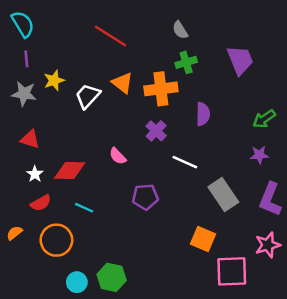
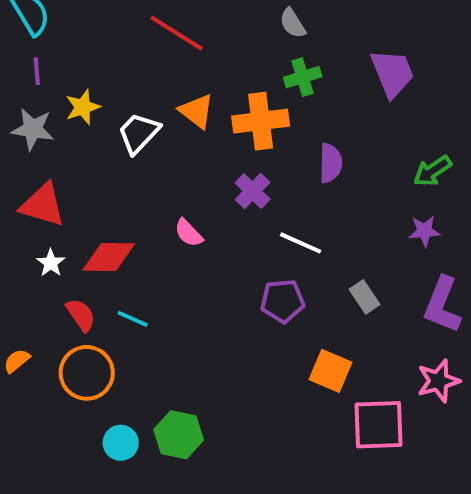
red triangle: (30, 139) -> (43, 205), size x1.4
gray rectangle: (223, 195) -> (364, 297), size x0.6
purple pentagon: (145, 197) -> (283, 301), moved
red semicircle: (41, 203) -> (81, 315), moved, turned -95

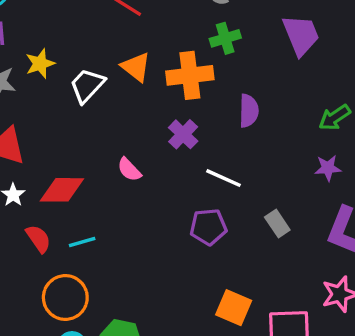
cyan line: (133, 319) -> (82, 242), turned -40
orange square: (330, 371) -> (234, 308), moved
orange circle: (87, 373) -> (65, 298), moved

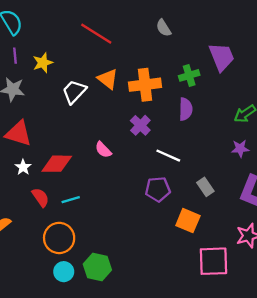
green cross: (225, 38) -> (189, 75), moved
yellow star: (40, 64) -> (43, 63), moved
orange square: (234, 308) -> (188, 221), moved

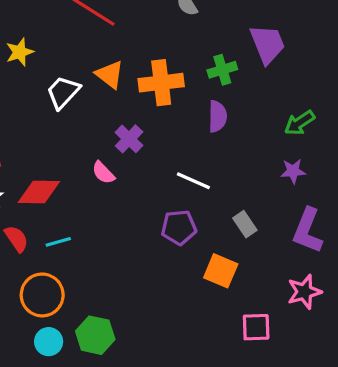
purple cross: (140, 125) -> (129, 139), moved
pink square: (213, 261) -> (256, 327), size x0.7

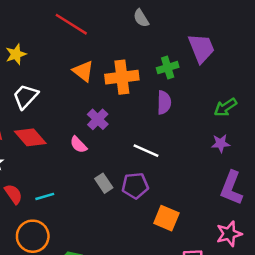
white trapezoid: (63, 92) -> (25, 96), moved
red diamond: (39, 192) -> (30, 137), moved, turned 48
gray rectangle: (245, 224) -> (104, 183), moved

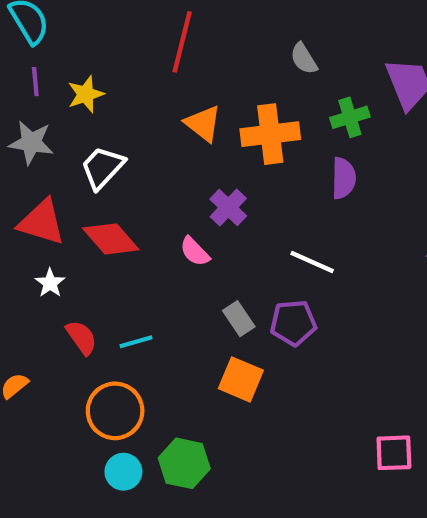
gray semicircle: (141, 18) -> (304, 59), moved
red line: (71, 24) -> (182, 42), turned 72
orange square: (166, 218) -> (241, 379), moved

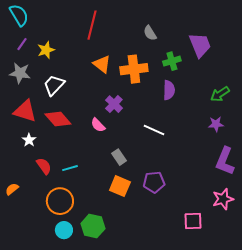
purple line: (35, 82) -> (22, 44), turned 40
purple pentagon: (293, 323) -> (154, 182), moved

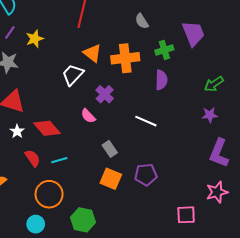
white trapezoid: (54, 85) -> (73, 75), moved
red diamond: (58, 119) -> (47, 128), moved
cyan circle: (64, 230) -> (36, 224), moved

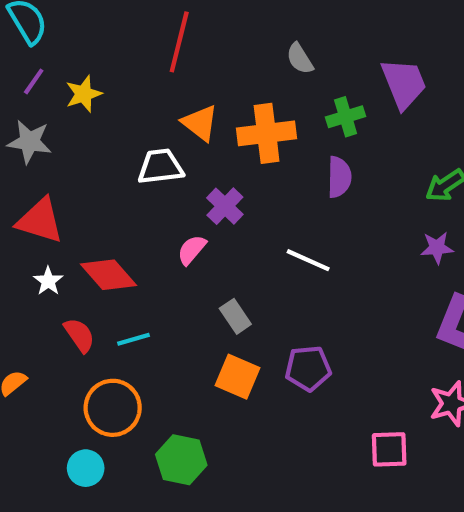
white trapezoid: (73, 75) -> (160, 167), turned 40
pink semicircle: (88, 116) -> (192, 250), turned 84

